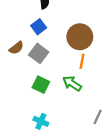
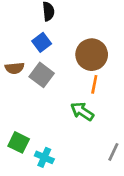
brown semicircle: (16, 48) -> (15, 68), turned 32
green square: (41, 85) -> (19, 142), moved

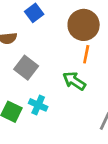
gray square: (42, 75) -> (26, 68), moved
cyan cross: (44, 157) -> (38, 105), moved

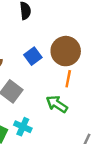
blue square: (34, 13) -> (33, 56), moved

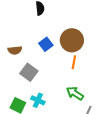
green arrow: (57, 104) -> (75, 93), moved

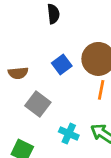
cyan cross: (38, 100) -> (69, 134), moved

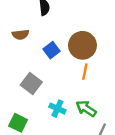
brown semicircle: (18, 73) -> (20, 35), moved

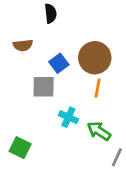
gray square: (31, 83) -> (44, 87), moved, turned -36
cyan cross: (57, 109) -> (68, 117), moved

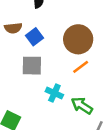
blue square: (59, 63) -> (34, 37), moved
orange line: (98, 88) -> (81, 67), turned 42

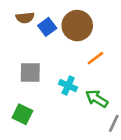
brown circle: (78, 39) -> (77, 26), moved
gray square: (32, 66) -> (30, 73), moved

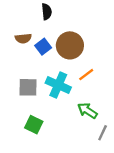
cyan cross: (68, 86) -> (58, 85), moved, size x1.5
green square: (22, 114) -> (34, 125), moved

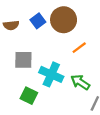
brown semicircle: (23, 38) -> (11, 25), moved
cyan cross: (58, 85) -> (51, 74), moved

